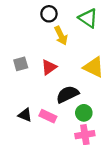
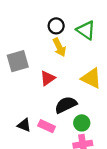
black circle: (49, 14) -> (56, 26), moved
gray square: (21, 64) -> (18, 61), moved, size x1.5

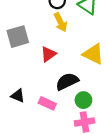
black triangle: (24, 125) -> (18, 96), moved

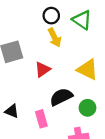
green circle: (83, 100) -> (87, 108), moved
pink rectangle: (47, 103) -> (41, 119), turned 49

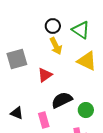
yellow triangle: (87, 69) -> (87, 61), moved

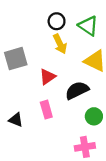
black semicircle: (62, 100) -> (77, 90), moved
pink rectangle: (44, 120) -> (46, 110), moved

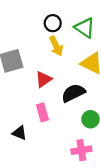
black triangle: (16, 120) -> (20, 133), moved

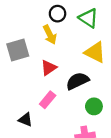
yellow arrow: (56, 46) -> (50, 35), moved
pink rectangle: (42, 112) -> (48, 100), turned 56

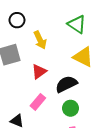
black circle: (58, 14) -> (17, 20), moved
green circle: (94, 106) -> (70, 108), moved

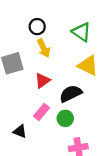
black circle: (17, 20) -> (37, 27), moved
green circle: (70, 108) -> (65, 118), moved

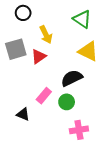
black circle: (37, 27) -> (23, 13), moved
red triangle: (43, 81) -> (39, 56), moved

